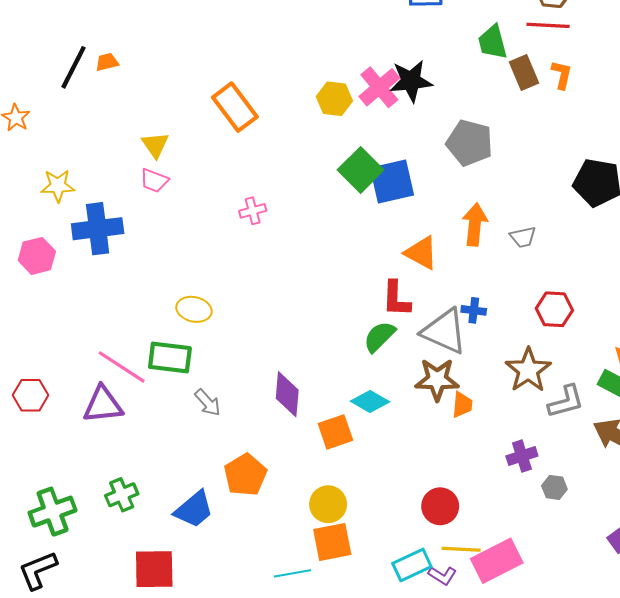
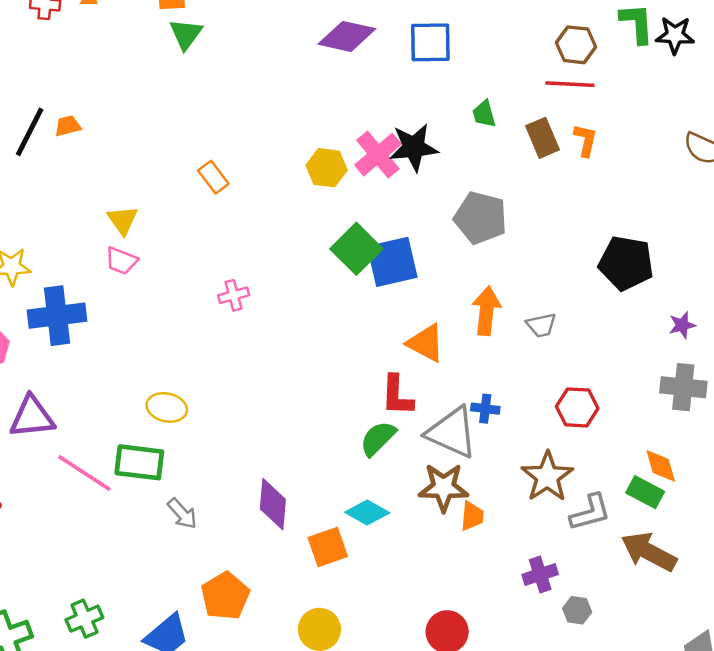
green trapezoid: (493, 42) -> (484, 114), moved, size x0.7
orange rectangle: (235, 107) -> (213, 177), size x0.6
purple triangle: (103, 405) -> (32, 417), moved

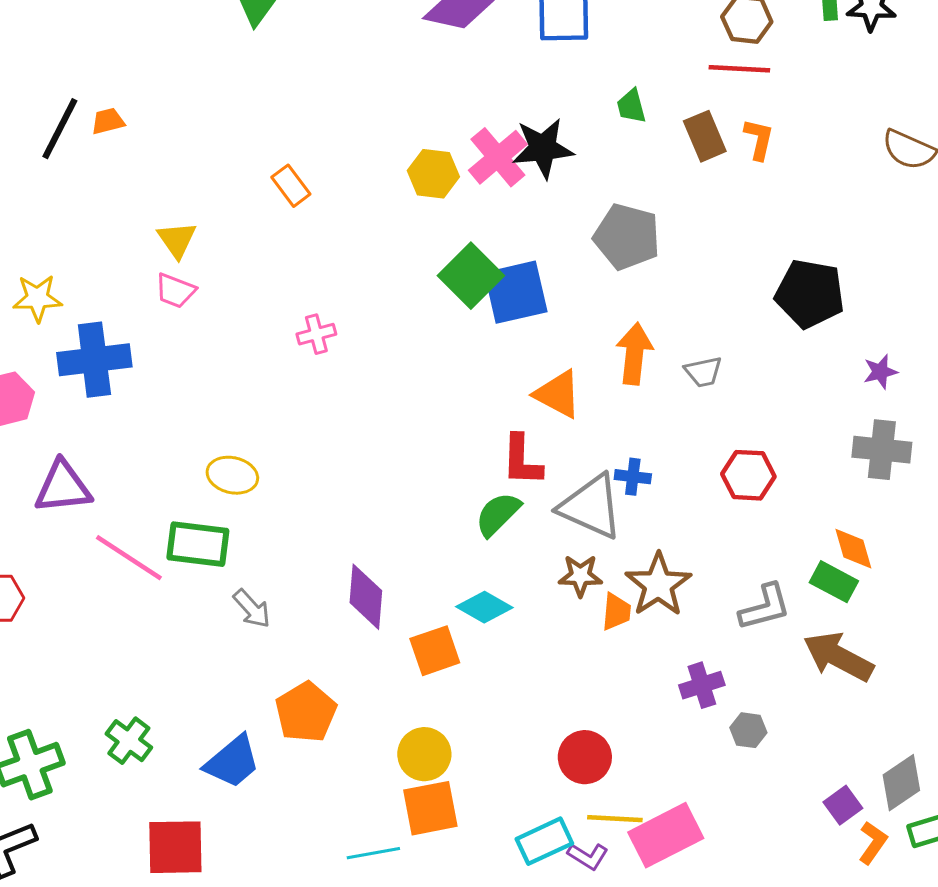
brown star: (547, 477) -> (658, 585), moved
brown star: (444, 487) -> (580, 576), size x0.7
green cross: (84, 619) -> (129, 741), turned -30

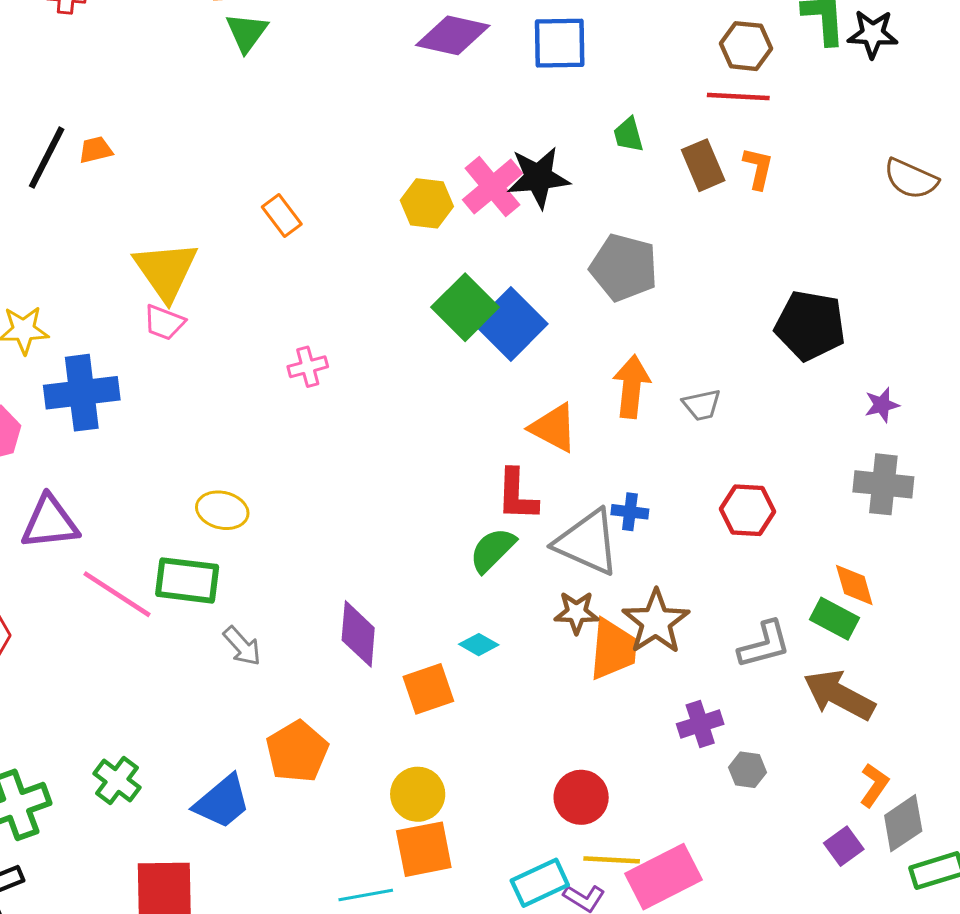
yellow triangle: (177, 240) -> (166, 271), size x1.6
blue square: (516, 292) -> (511, 324), turned -32
cyan diamond: (484, 607) -> (479, 645), size x0.7
orange trapezoid: (616, 612) -> (613, 649), size x1.6
orange L-shape: (873, 843) -> (874, 785), moved

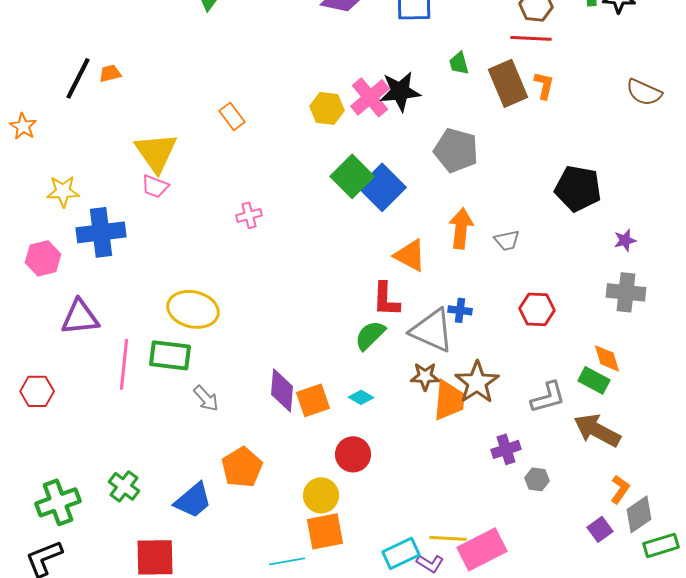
brown rectangle: (703, 165) -> (508, 83), size x1.4
yellow ellipse: (222, 510) -> (193, 309), size x1.5
pink line: (117, 594) -> (124, 364), turned 63
orange square: (428, 689) -> (313, 400), moved
red circle: (581, 797) -> (353, 454), moved

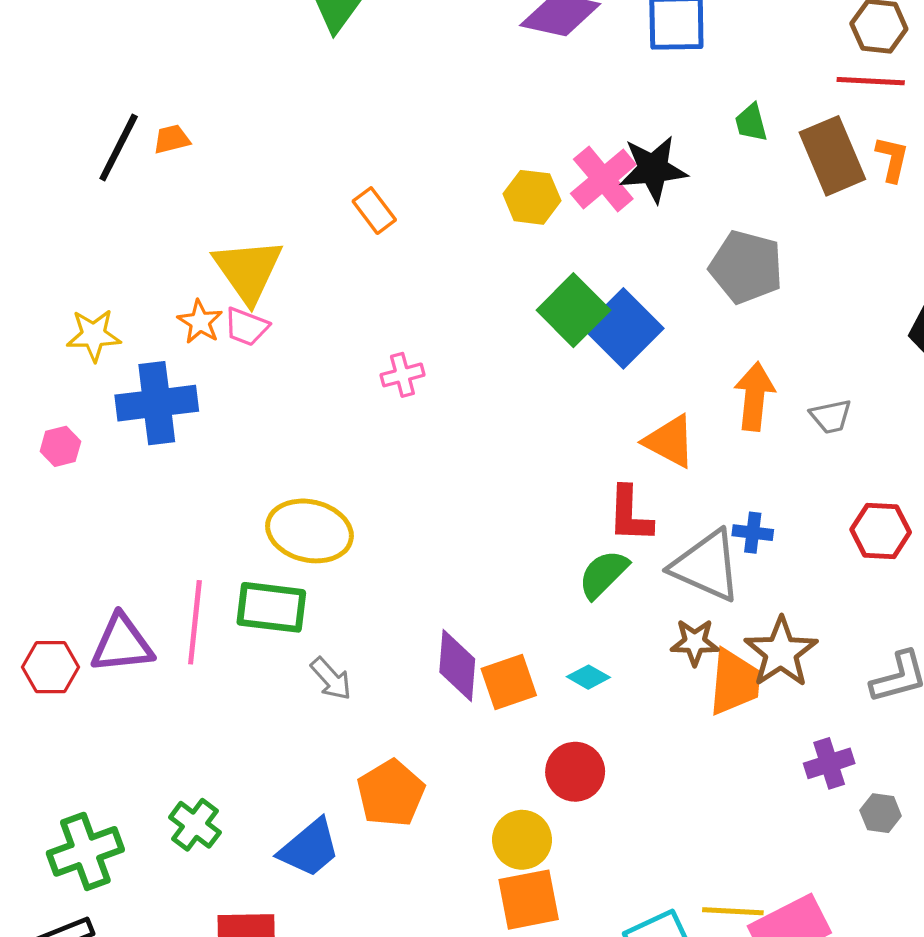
orange star: (23, 126) -> (200, 322), moved
pink hexagon: (43, 258) -> (60, 446), size x0.7
purple triangle: (80, 317) -> (122, 644), moved

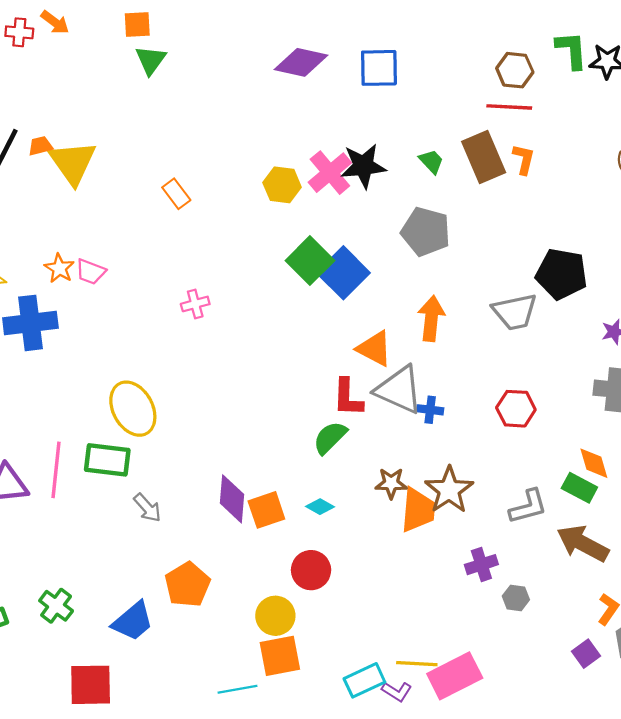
green trapezoid: (751, 123) -> (431, 161), moved, turned 152
yellow triangle: (248, 270) -> (73, 163), moved
gray trapezoid: (831, 416) -> (515, 312), moved, size x1.6
yellow ellipse: (309, 531) -> (133, 409), turned 48
gray triangle: (706, 566) -> (399, 390), moved

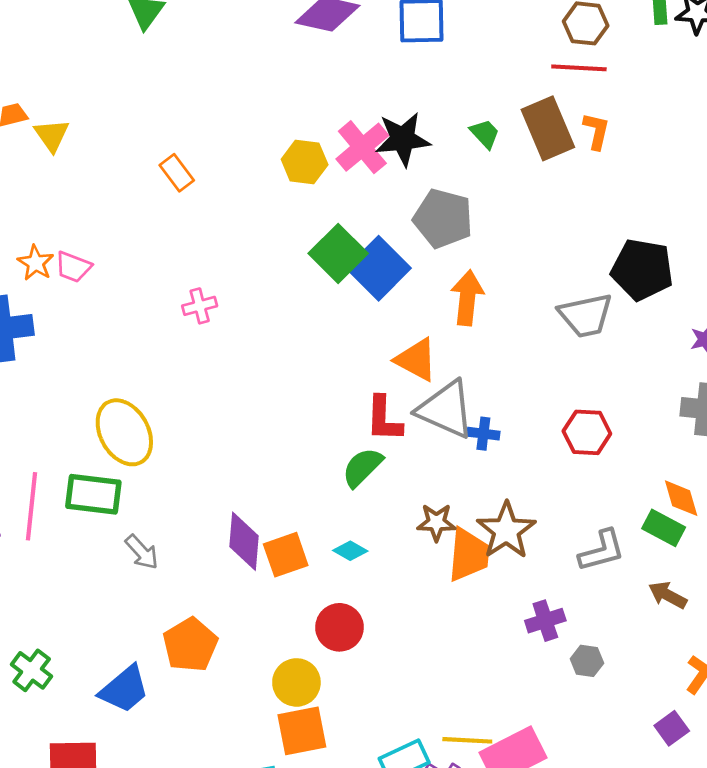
yellow triangle: (73, 163) -> (52, 135), size x0.6
gray pentagon: (426, 232) -> (443, 218), moved
orange arrow: (431, 318) -> (467, 298), moved
brown arrow: (583, 543) -> (668, 595), size x0.6

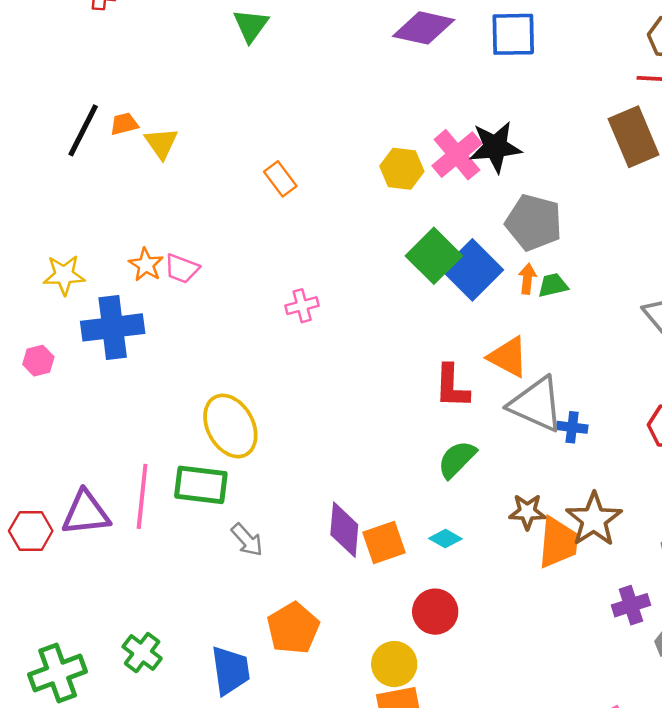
green trapezoid: (485, 134) -> (553, 285), moved, turned -60
orange arrow: (467, 298) -> (527, 279), moved, size x0.6
red L-shape: (384, 419) -> (452, 386), moved
blue trapezoid: (124, 689) -> (230, 670), turned -58

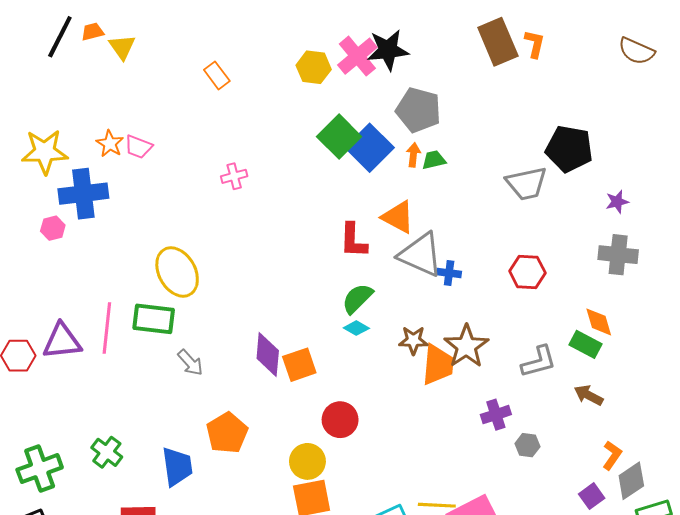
yellow star: (64, 275) -> (45, 152), size x1.4
pink hexagon: (38, 361) -> (53, 228), moved
cyan diamond: (445, 539) -> (356, 328), moved

